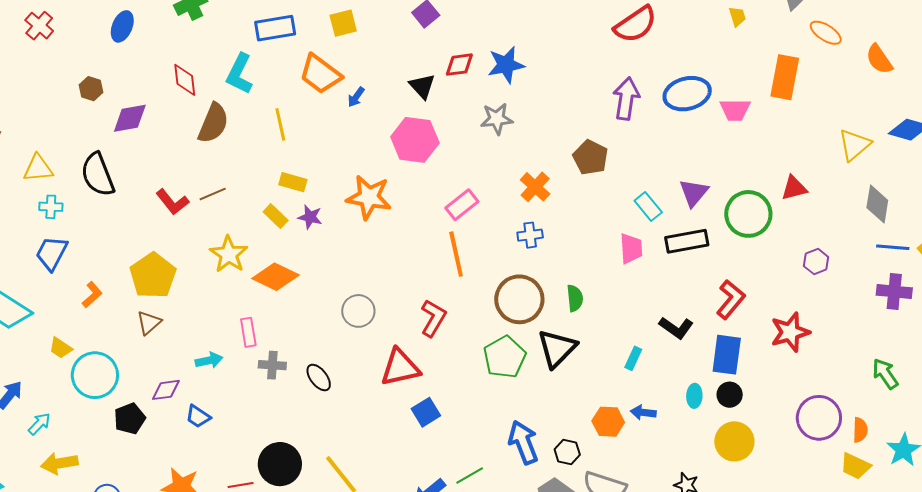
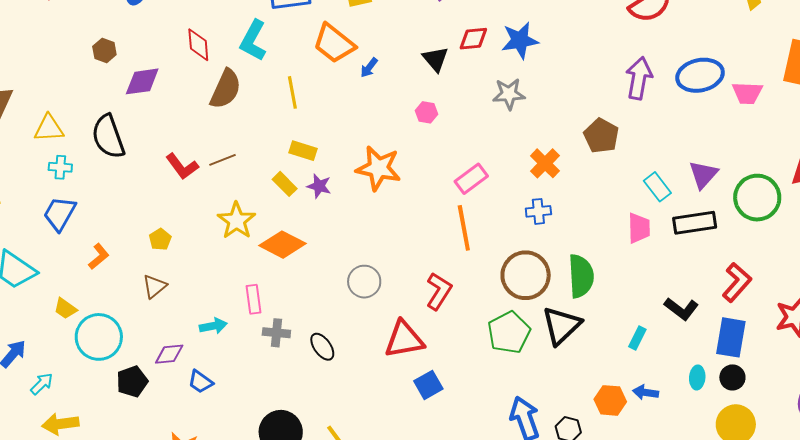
pink hexagon: (415, 140) -> (426, 112), size x0.5
yellow pentagon: (153, 276) -> (160, 239), size x0.5
green semicircle: (575, 298) -> (581, 276), size x1.6

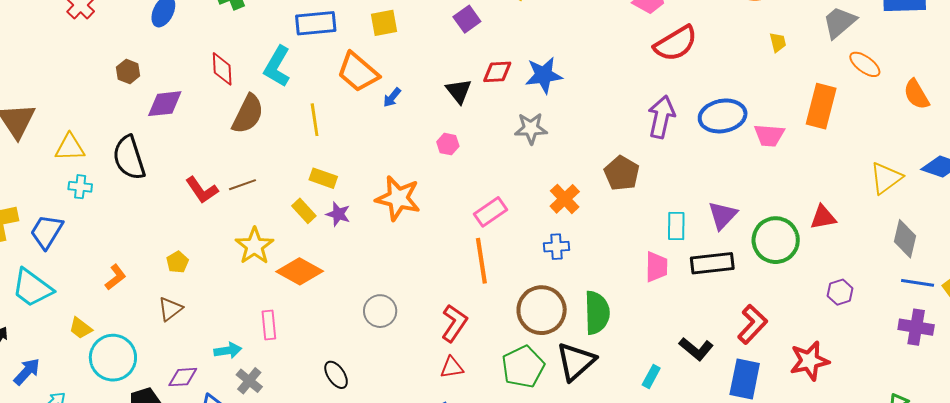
cyan rectangle: (657, 187) -> (676, 226), turned 36
blue trapezoid: (60, 214) -> (47, 232), moved
gray cross: (276, 333) -> (249, 381), moved, turned 32
red triangle: (404, 339) -> (452, 367), moved, size x0.6

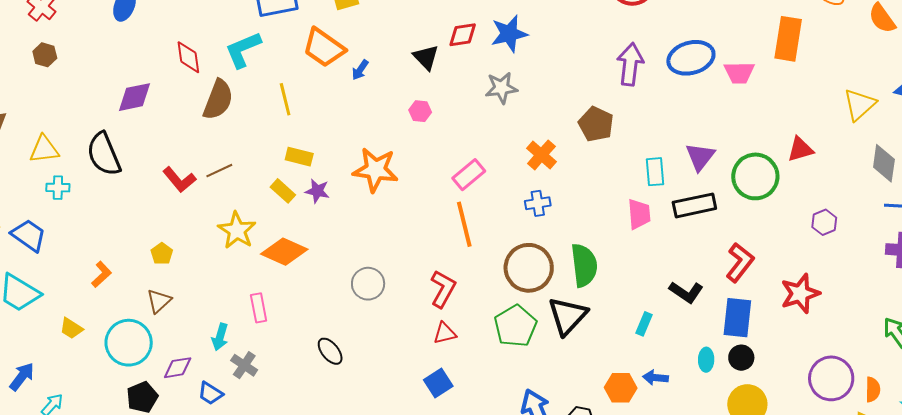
cyan L-shape: (277, 67) -> (243, 50), turned 42
brown hexagon: (128, 72) -> (45, 55), moved
blue trapezoid: (47, 232) -> (29, 235), turned 99
cyan arrow: (228, 350) -> (220, 337), turned 120
cyan circle: (113, 358) -> (129, 343), moved

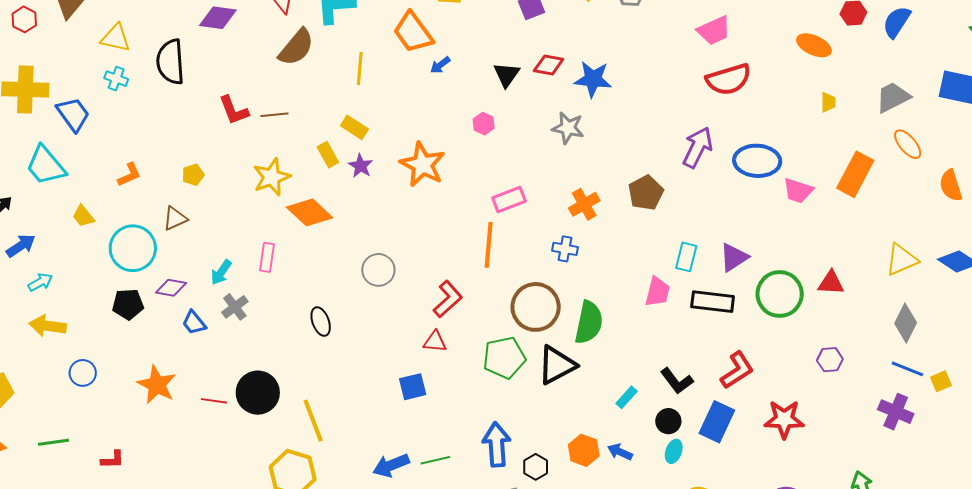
black circle: (741, 358) -> (668, 421), moved

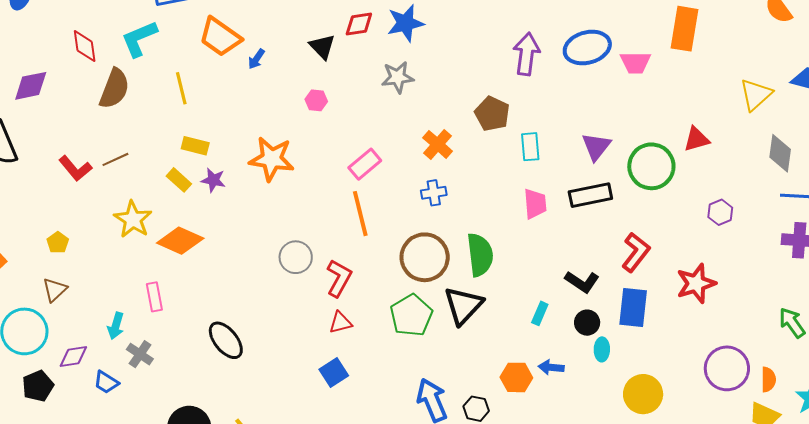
cyan rectangle: (686, 257) -> (530, 147), moved
gray circle: (378, 270) -> (296, 257), moved
black ellipse: (321, 322) -> (226, 340), size x1.4

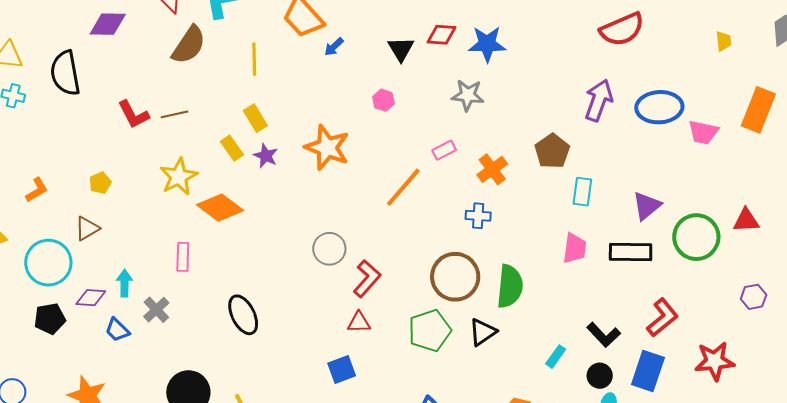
yellow rectangle: (195, 146) -> (255, 118), turned 32
pink rectangle: (365, 164) -> (444, 150), moved, size x0.7
orange line: (360, 214) -> (403, 187), moved, turned 42
black triangle: (463, 305) -> (483, 332), size x0.7
cyan arrow: (116, 326) -> (125, 283), moved, turned 152

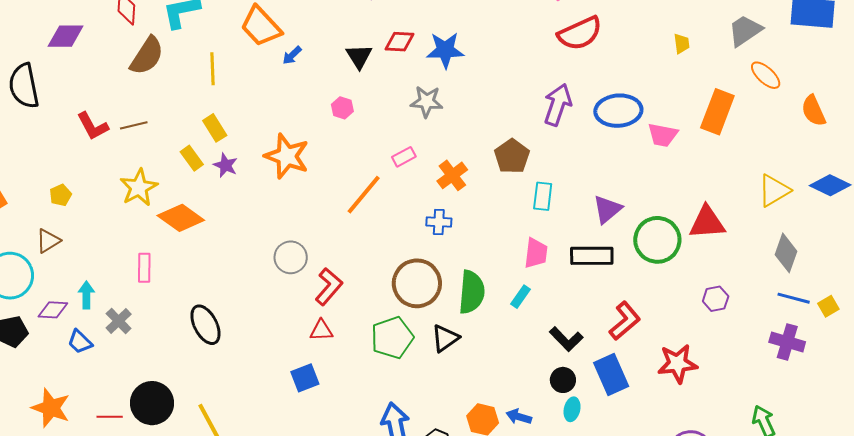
red triangle: (746, 220) -> (707, 222), size x1.4
cyan rectangle: (556, 357) -> (521, 297), moved
blue rectangle: (648, 371) -> (611, 374), turned -42

